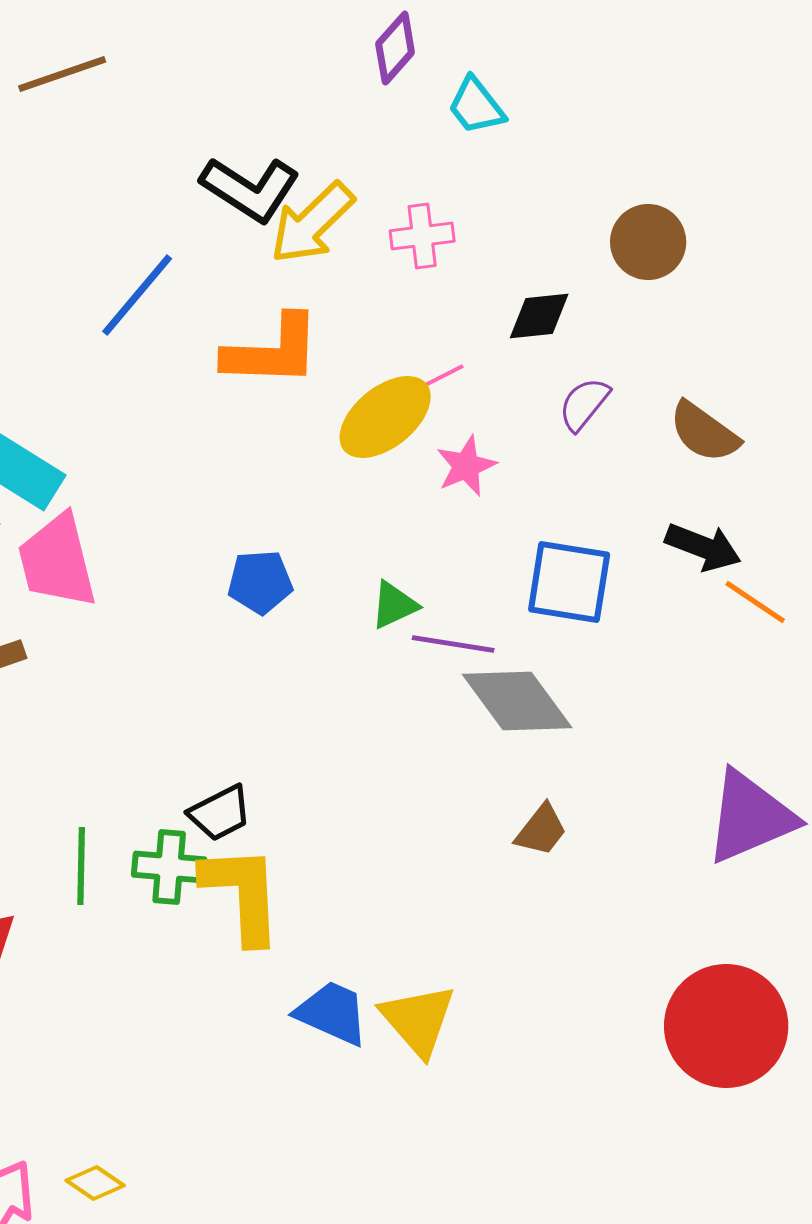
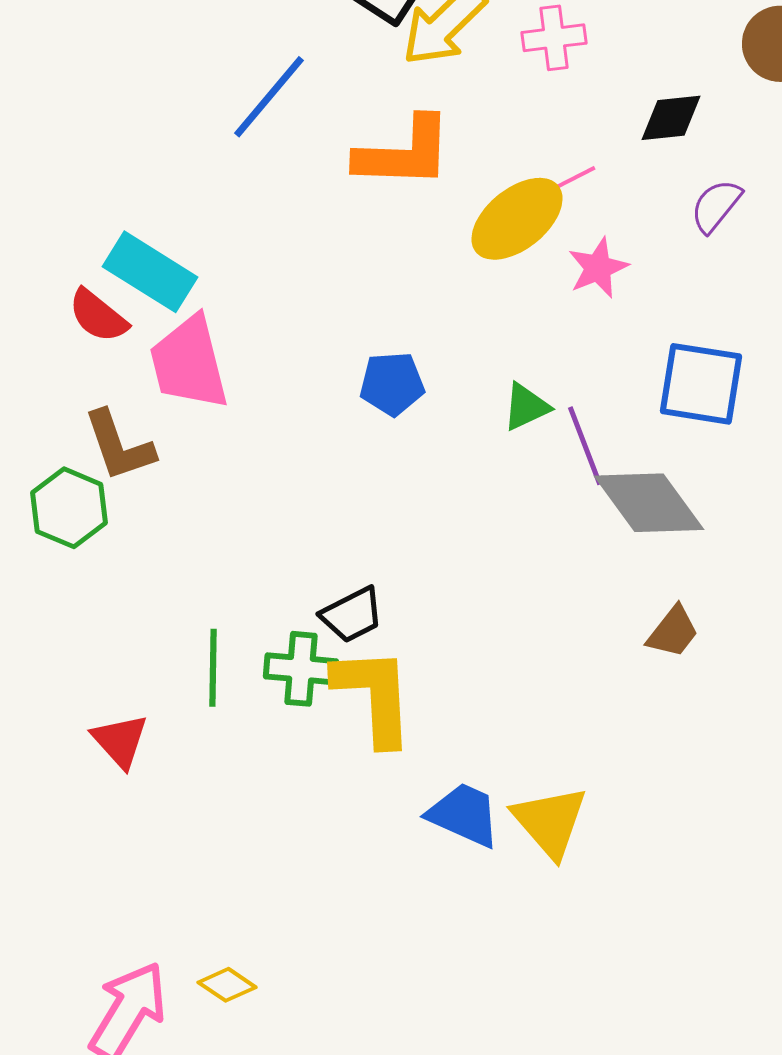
purple line: (453, 644) -> (585, 446), turned 60

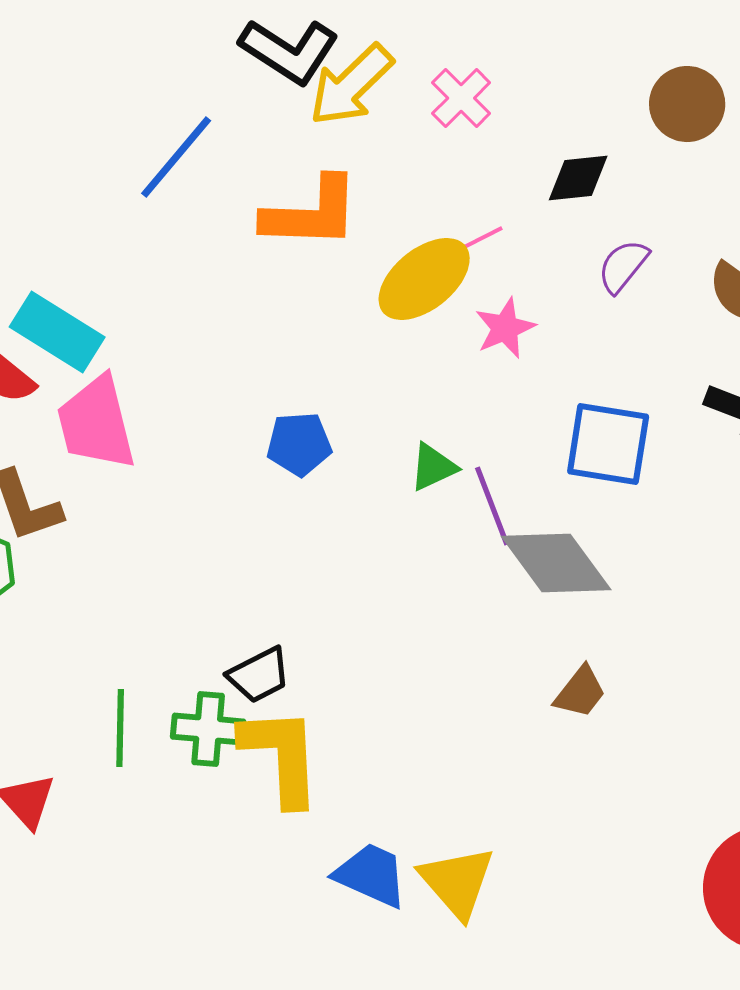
pink cross: (554, 38) -> (461, 98), turned -38

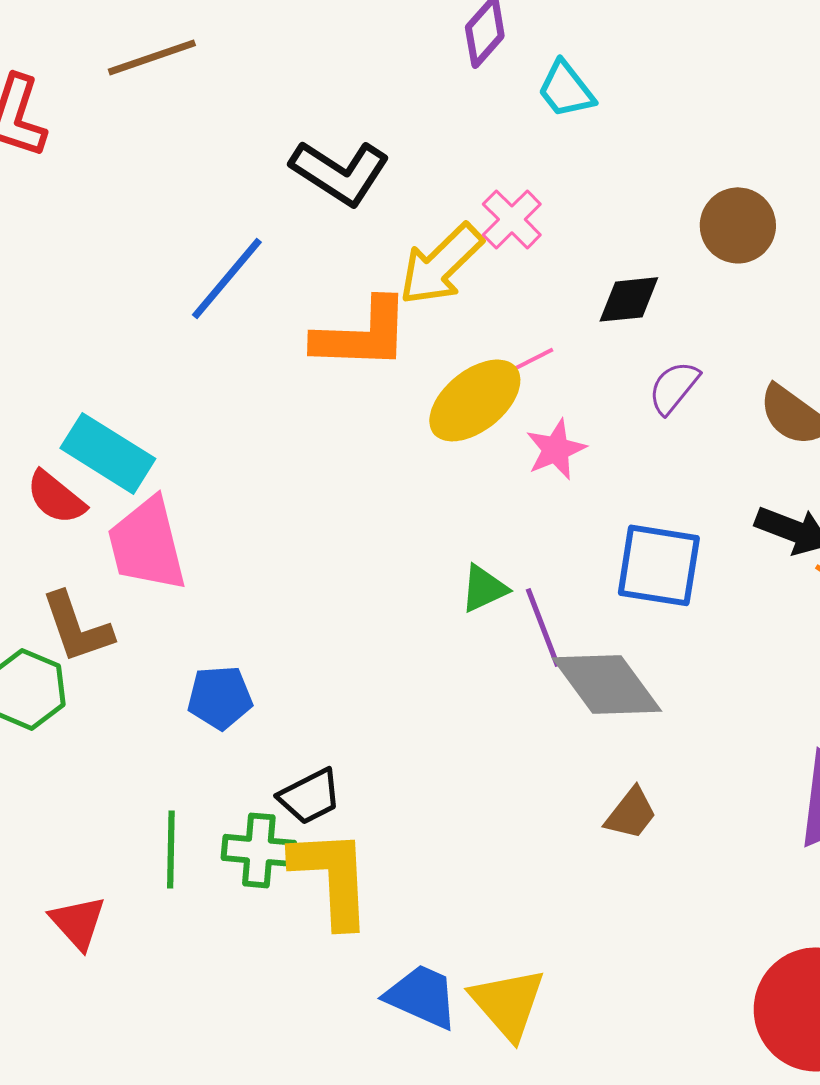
yellow arrow: (351, 85) -> (441, 264), moved
blue pentagon: (299, 444) -> (220, 697), moved

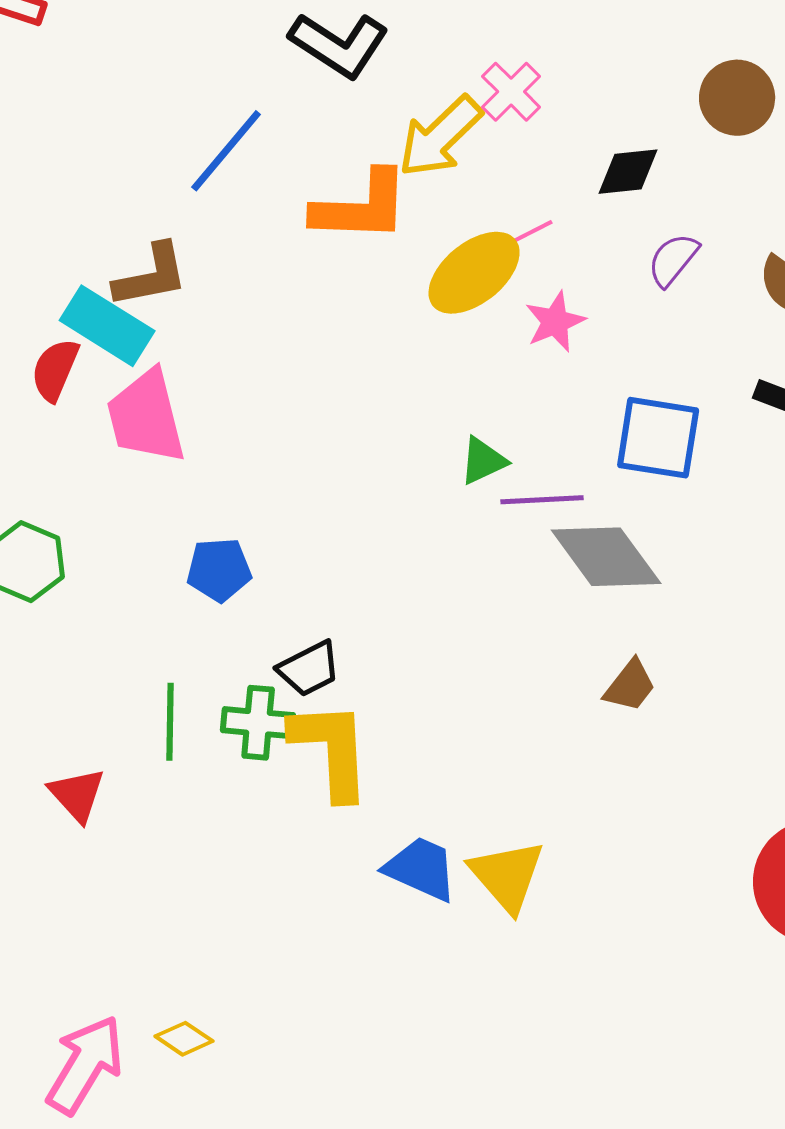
red semicircle: (56, 497) -> (55, 370), turned 74
brown L-shape: (77, 627) -> (151, 276), moved, turned -82
purple line: (543, 627) -> (542, 500), turned -72

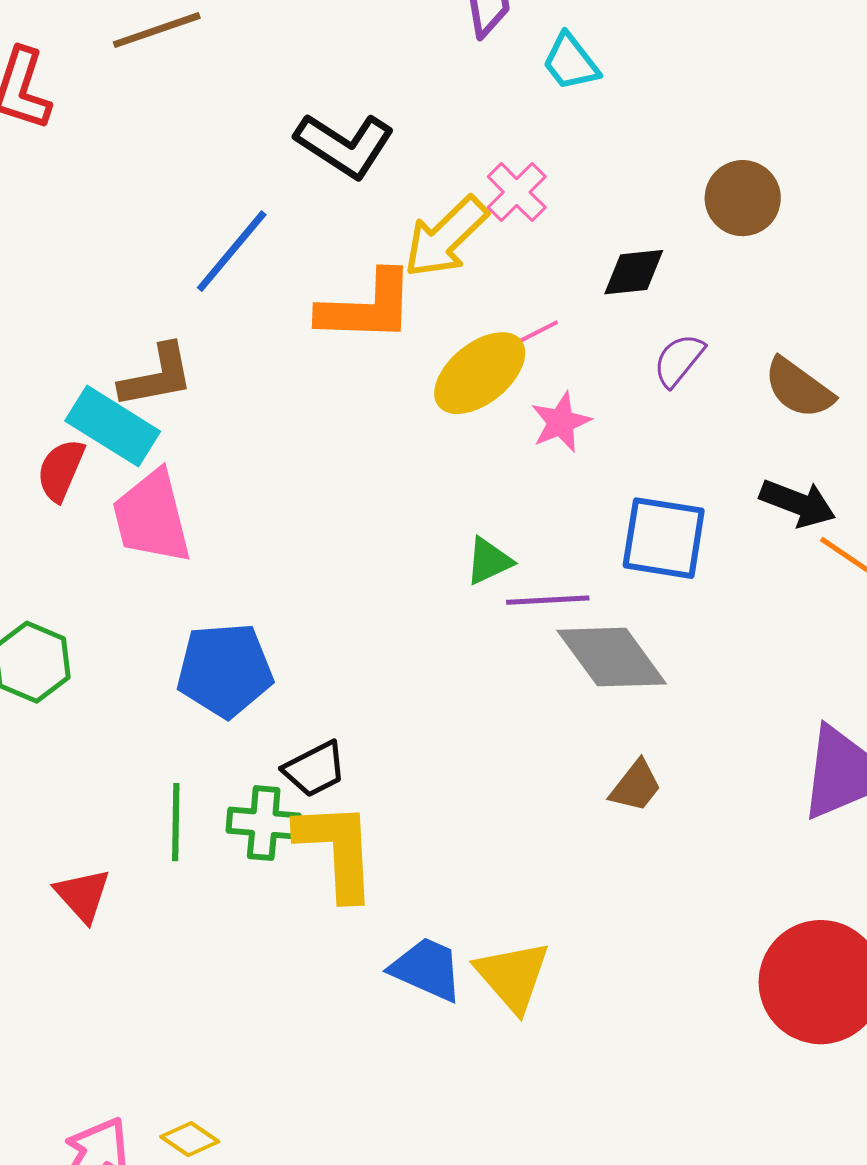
blue pentagon: (219, 570) -> (225, 670), size x1.5

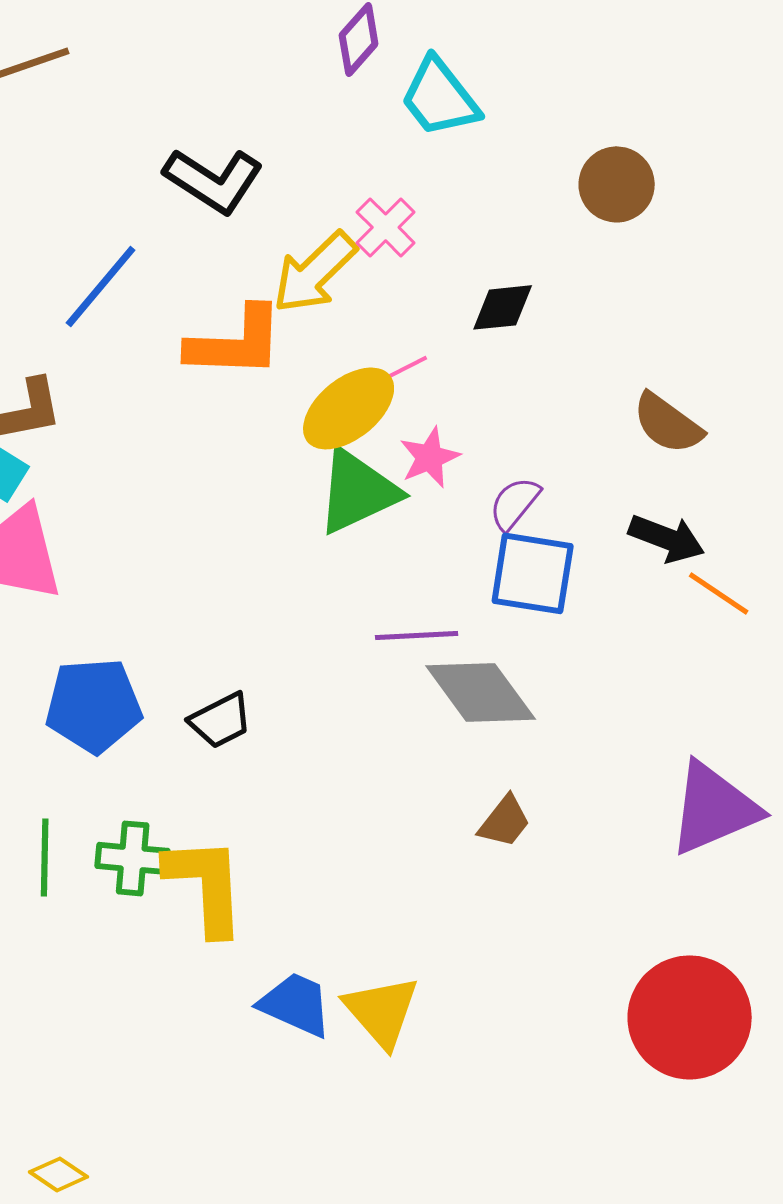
cyan trapezoid: (571, 62) -> (440, 97), size x1.4
brown circle: (743, 198) -> (617, 184), moved
purple semicircle: (679, 360) -> (515, 503), moved
green triangle: (489, 561) -> (358, 491), moved, size x1.8
black trapezoid: (315, 769) -> (221, 720), moved

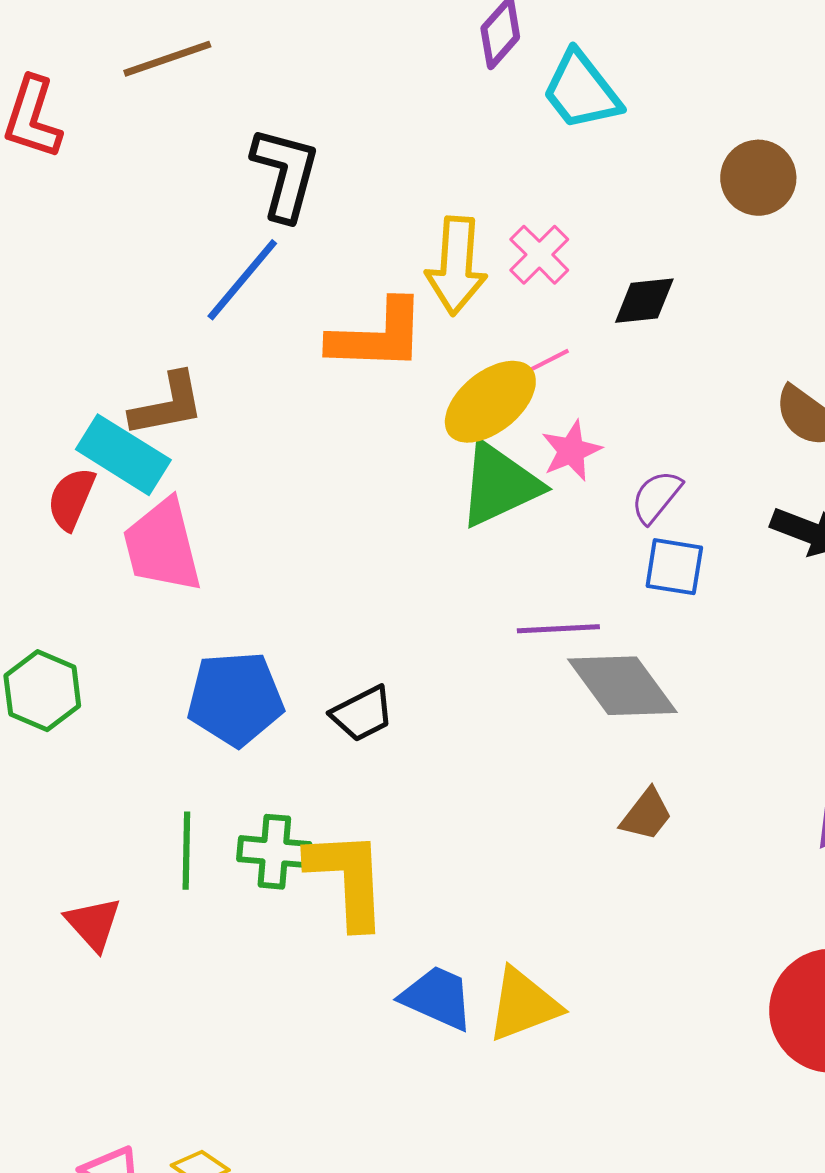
black L-shape: (214, 180) -> (285, 174), moved, turned -108
pink cross: (386, 227) -> (539, 255), moved
yellow arrow: (315, 272) -> (456, 266), turned -42
blue square: (533, 573) -> (674, 567), size x0.7
yellow triangle: (382, 1011) -> (523, 1005), turned 50

